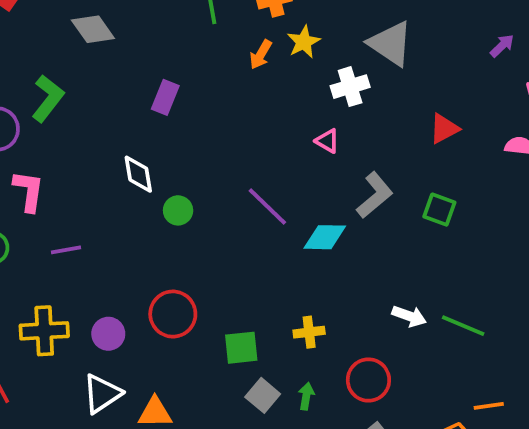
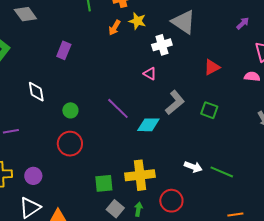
yellow star: (304, 42) -> (137, 21), turned -30
white diamond: (138, 174) -> (36, 92), moved
red circle: (173, 314) -> (70, 144), moved
yellow cross: (309, 332) -> (140, 175), size x1.8

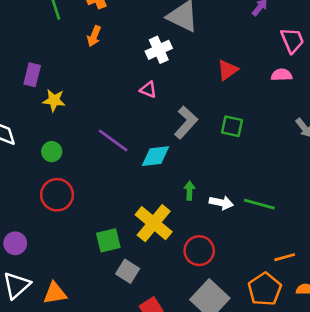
yellow star: (137, 21) -> (54, 100), moved
yellow cross: (140, 175) -> (154, 223), turned -36
green arrow: (138, 209) -> (189, 191), moved

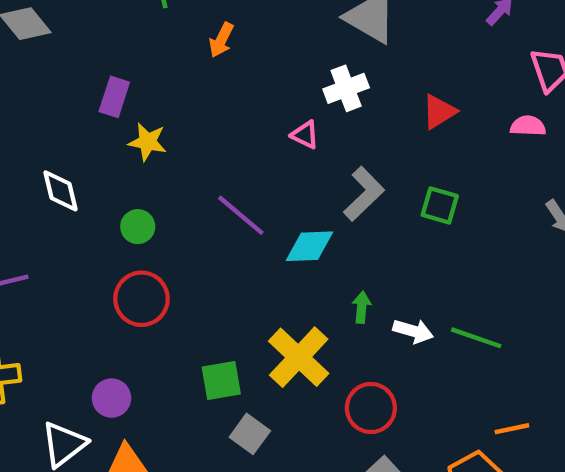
white cross: (159, 50) -> (346, 88), moved
purple circle: (15, 243) -> (111, 398), moved

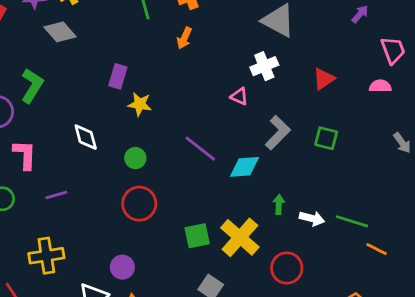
green square: (221, 380) -> (197, 236), moved
orange line: (512, 429) -> (377, 249), moved, turned 40

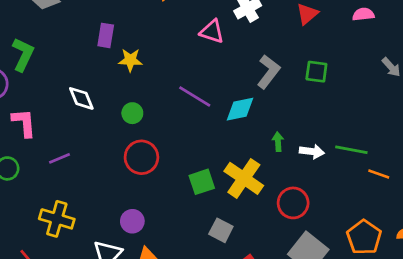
pink triangle: (239, 96) -> (212, 32), moved, size x1.4
yellow cross: (46, 256) -> (57, 219), turned 32

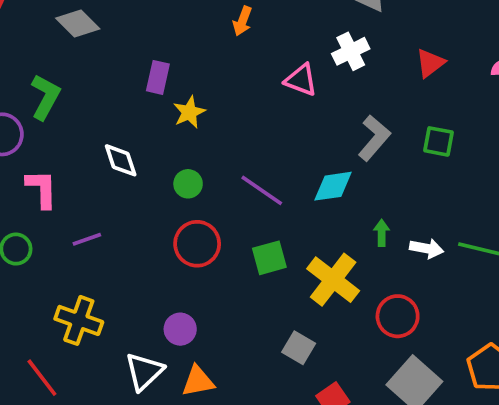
yellow star: (130, 60) -> (189, 112), turned -30
purple line: (195, 96) -> (262, 190), moved
green square: (202, 182) -> (269, 258), moved

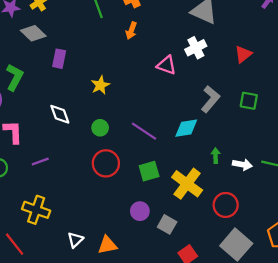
purple rectangle: (158, 77) -> (59, 59), moved
purple circle: (180, 329) -> (140, 211), moved
white triangle: (144, 372) -> (75, 240), size x0.7

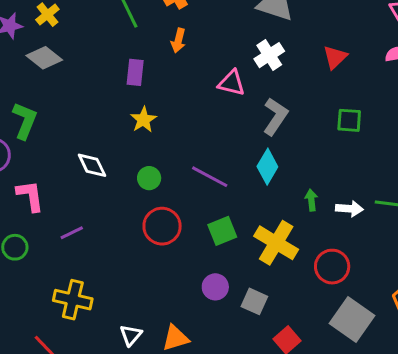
purple rectangle: (59, 59) -> (135, 72), moved
gray L-shape: (210, 99) -> (275, 116), moved
cyan diamond: (186, 128) -> (267, 167), turned -45

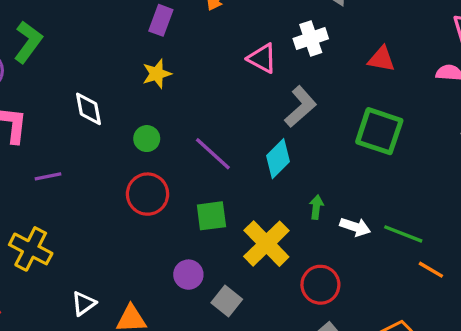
red triangle: (335, 57) -> (381, 59), turned 40
green square: (349, 120) -> (379, 131), size x1.6

